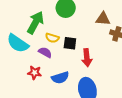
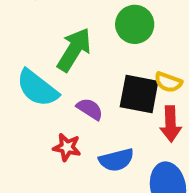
yellow semicircle: (52, 38) -> (168, 82), moved
black square: (70, 43) -> (139, 94), size x1.5

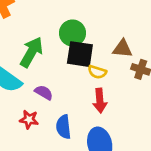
black square: (139, 94) -> (80, 54), moved
blue semicircle: (116, 160) -> (63, 127), turned 100

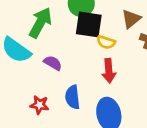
brown triangle: (122, 49) -> (131, 19), turned -45
red star: (29, 119) -> (39, 105), moved

